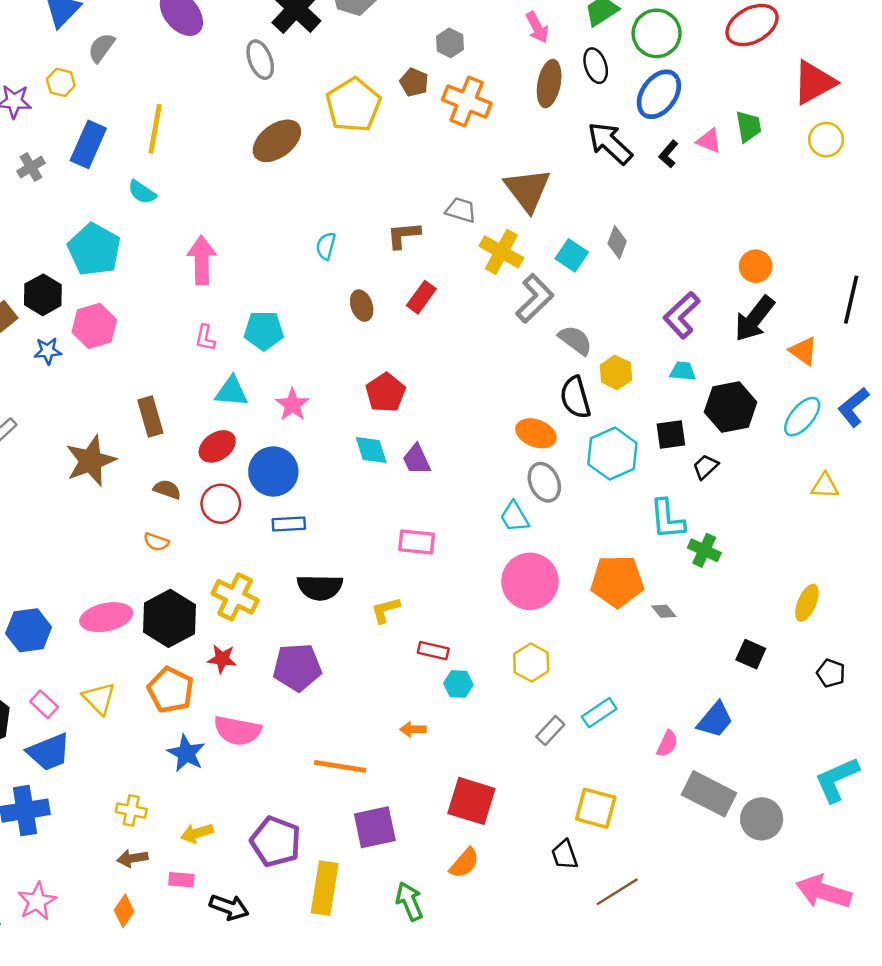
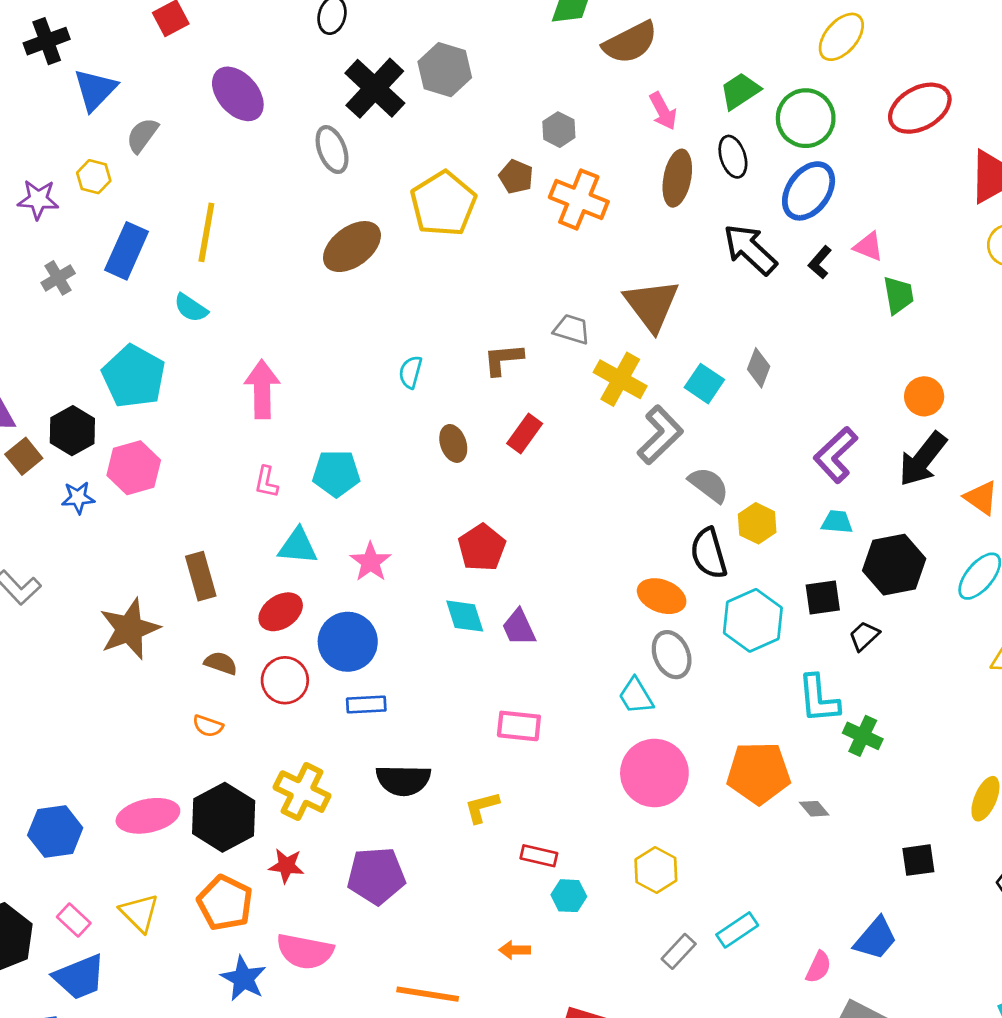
green trapezoid: (748, 126) -> (898, 295), moved
black square: (751, 654) -> (918, 860), turned -32

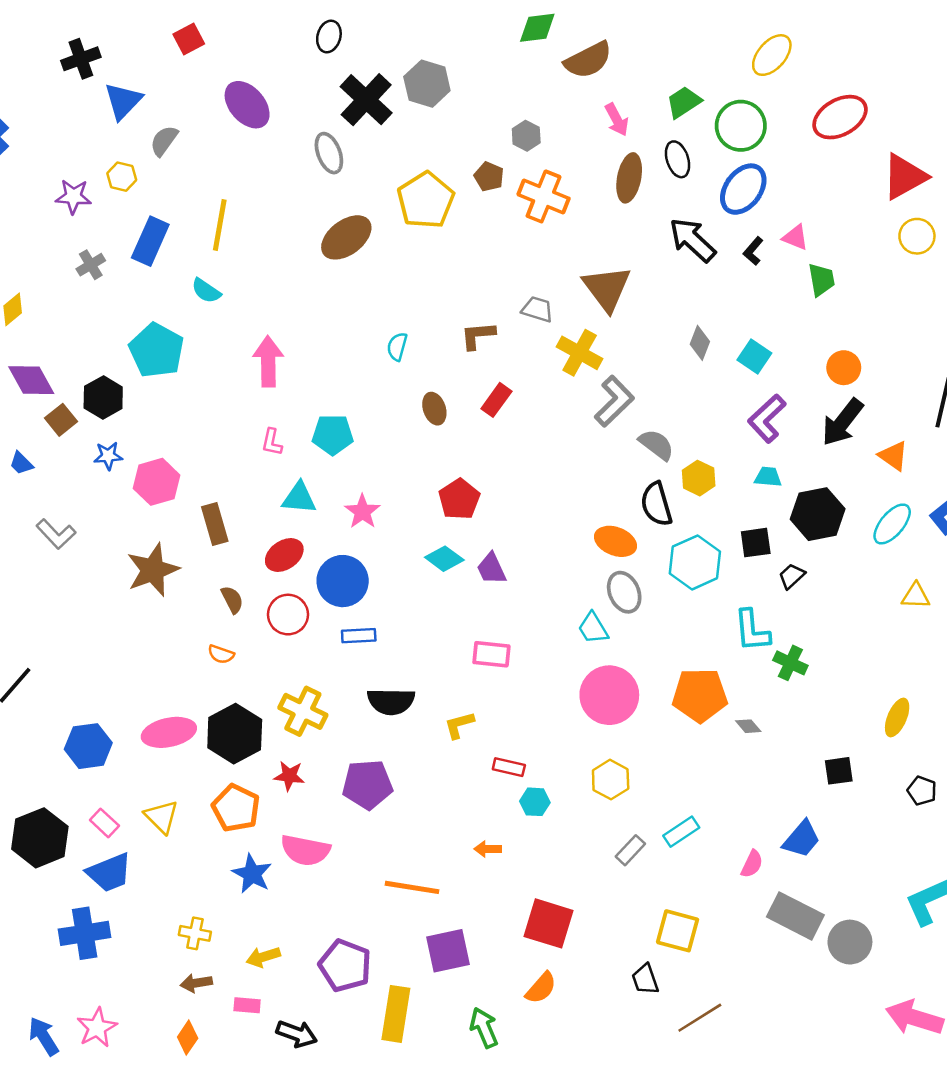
cyan square: (704, 384) -> (754, 357), moved
pink hexagon: (134, 468) -> (157, 482), moved
cyan diamond: (465, 616) -> (444, 559), turned -36
brown semicircle: (221, 663) -> (232, 600), turned 44

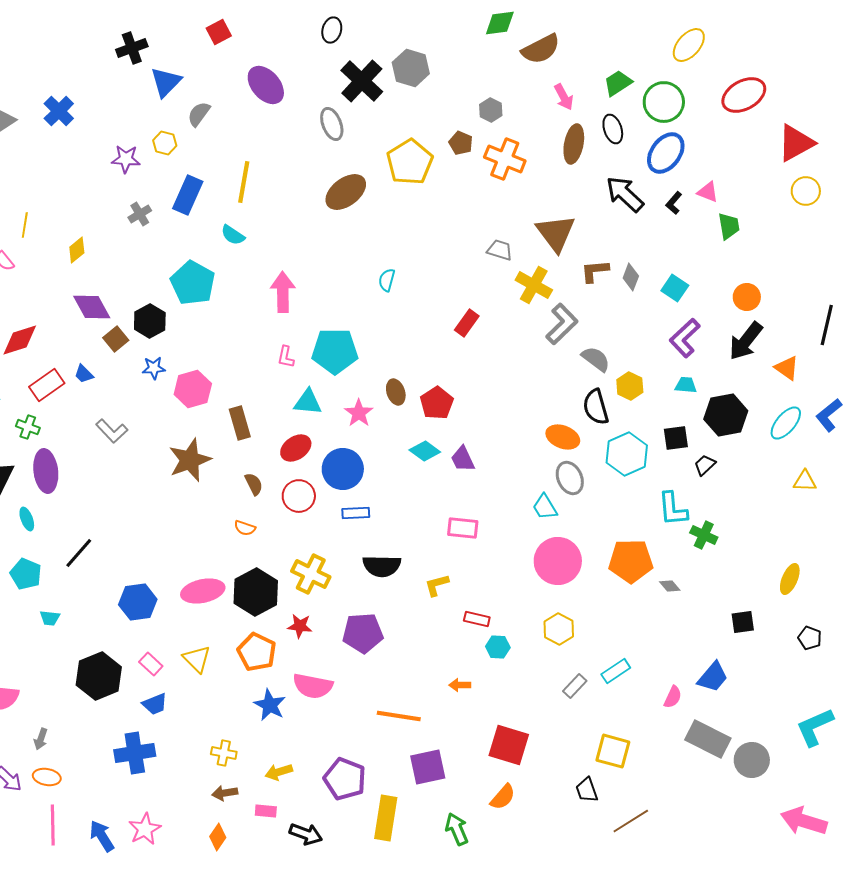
brown L-shape: (478, 335) -> (595, 271), moved
brown ellipse: (434, 409) -> (396, 392), moved
cyan pentagon: (333, 435) -> (335, 351), size x1.4
blue trapezoid: (109, 873) -> (155, 704), size x0.7

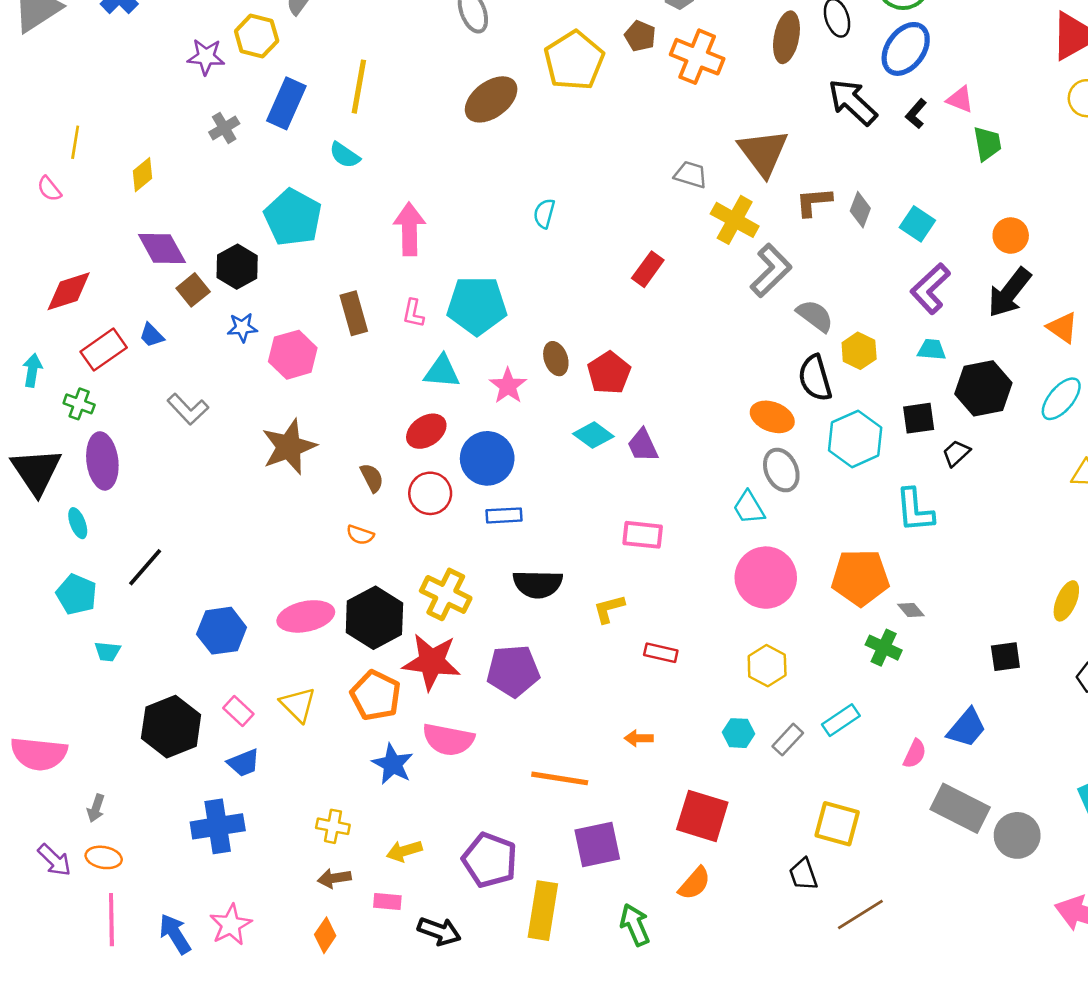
yellow hexagon: (165, 143) -> (257, 36), size x1.4
brown rectangle: (240, 423) -> (354, 313), moved
green cross: (704, 535) -> (884, 648), moved
red star: (300, 626) -> (431, 662), size x1.8
cyan hexagon: (498, 647) -> (739, 733), moved

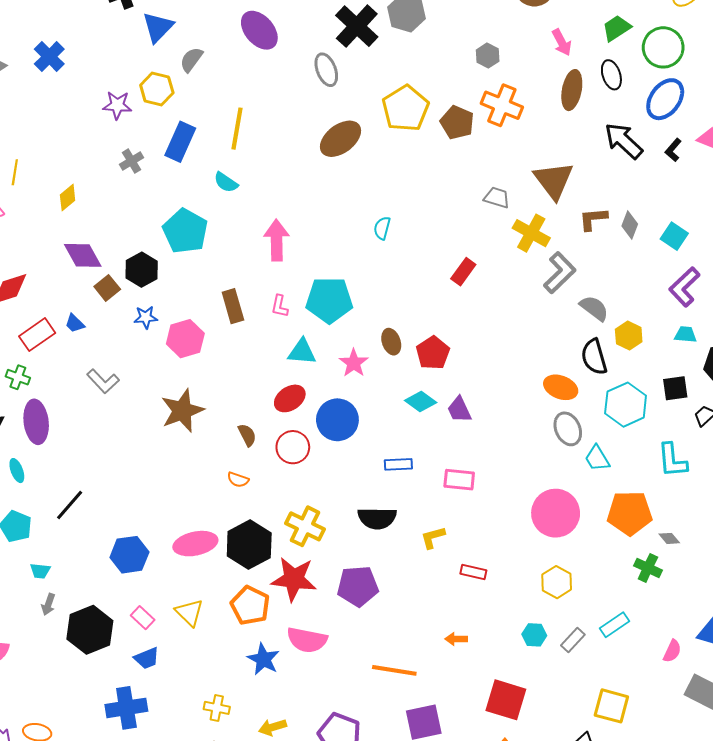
brown pentagon: (640, 36) -> (457, 123), moved, size x1.4
cyan trapezoid: (749, 508) -> (597, 458), moved
blue rectangle: (504, 515) -> (398, 464), moved
gray arrow: (96, 808) -> (48, 604), moved

